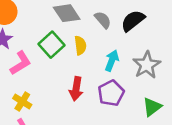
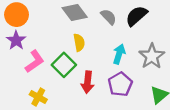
green square: (51, 45) -> (64, 65), moved
yellow semicircle: (80, 45) -> (79, 42), moved

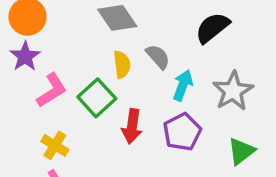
gray semicircle: (109, 17) -> (158, 57), moved

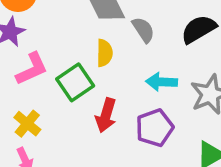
gray semicircle: (158, 57) -> (143, 30), moved
cyan arrow: (183, 85) -> (162, 82), turned -116

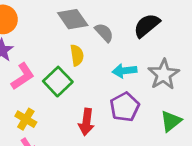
red arrow: (106, 115) -> (86, 122), moved

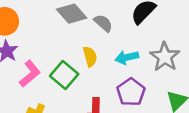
yellow semicircle: (77, 55) -> (90, 57), moved

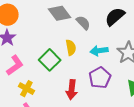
pink L-shape: (30, 74) -> (15, 65), moved

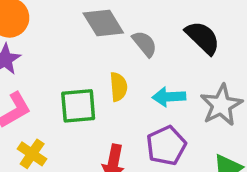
black semicircle: (115, 17) -> (203, 38), turned 80
green square: (50, 60) -> (78, 106), turned 35

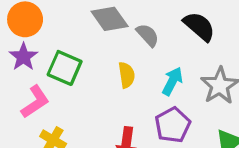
cyan arrow: (169, 97) -> (172, 81), turned 124
green square: (78, 106) -> (65, 68), moved, turned 32

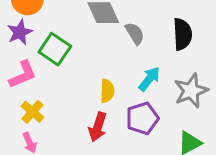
black semicircle: (199, 26) -> (183, 34), turned 36
yellow semicircle: (127, 75) -> (107, 91), moved

